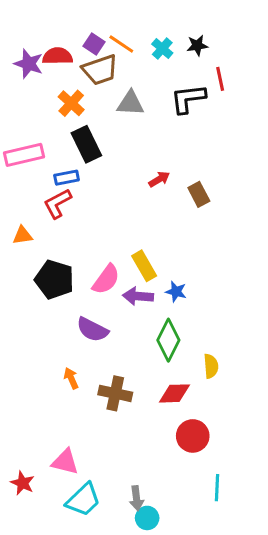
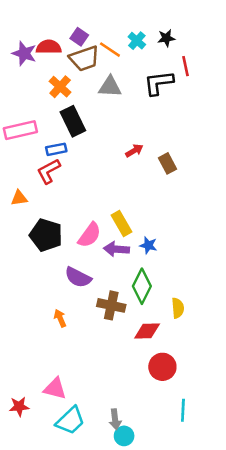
orange line: (121, 44) -> (110, 50), moved
brown cross: (115, 393) -> (111, 305), moved
red star: (23, 483) -> (19, 406), turned -30

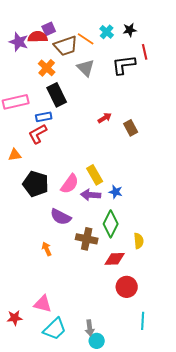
purple square: (79, 37) -> (49, 29), moved, turned 32
gray triangle: (110, 87) -> (86, 68), turned 42

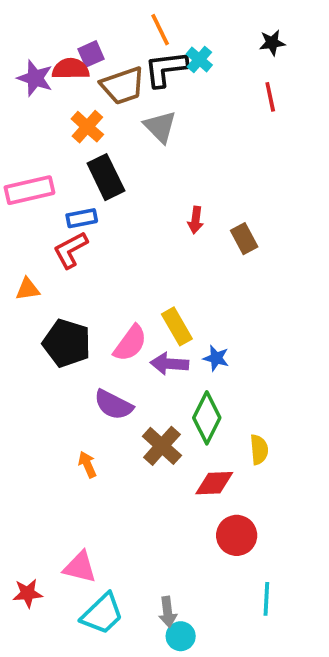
black star: (130, 30) -> (272, 43), moved
orange line: (86, 39) -> (160, 30), moved, turned 30
black L-shape: (124, 65) -> (166, 69), moved
red arrow: (105, 118) -> (196, 220), turned 128
brown cross: (87, 239) -> (162, 446), turned 30

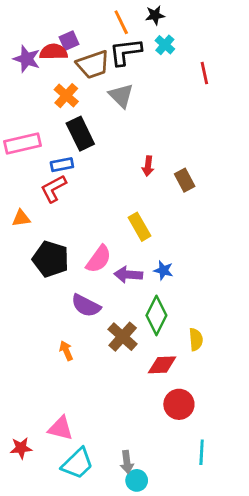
black star: (272, 43) -> (155, 15), moved
cyan cross: (199, 60) -> (165, 45), moved
yellow rectangle: (177, 326) -> (139, 227), moved

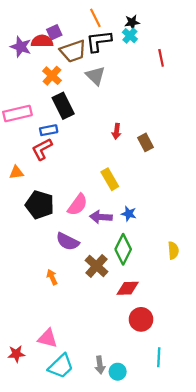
black star: (155, 15) -> (132, 22), moved
yellow semicircle: (196, 339) -> (173, 250), moved
cyan circle: (137, 480) -> (118, 372), moved

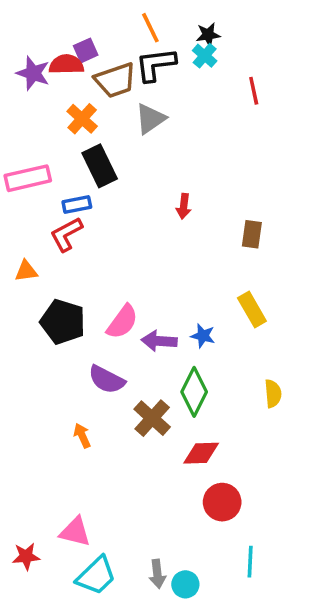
gray triangle: (95, 76) -> (150, 119), turned 40
brown rectangle: (145, 142) -> (252, 234), moved, turned 36
yellow rectangle: (110, 179) -> (252, 310), moved

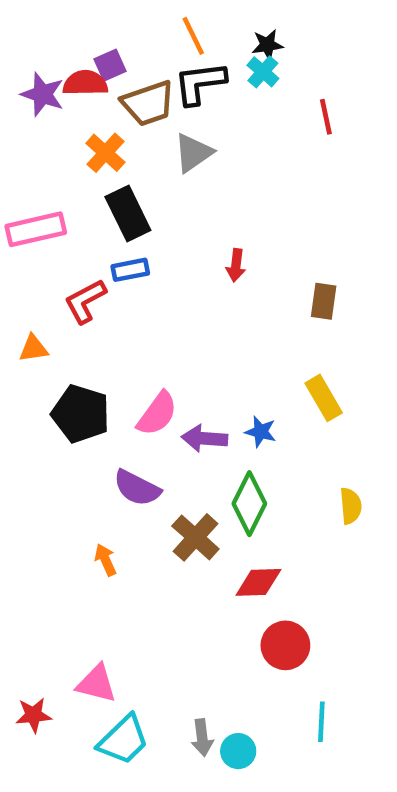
blue rectangle: (77, 204) -> (130, 270), moved

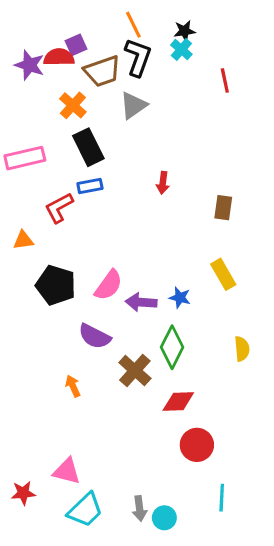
black L-shape: (200, 83) -> (138, 57), turned 117

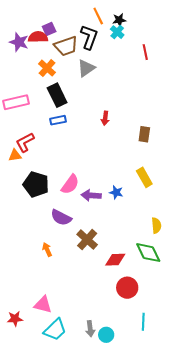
orange line: (133, 25) -> (98, 16), moved
red L-shape: (59, 208) -> (25, 142), moved
green diamond: (172, 347) -> (148, 253), moved, turned -52

